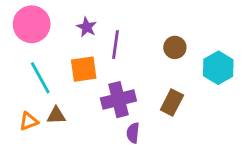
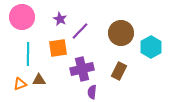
purple line: (116, 45) -> (80, 31), turned 36
brown circle: (175, 47) -> (121, 33), size x1.6
cyan line: (40, 78) -> (28, 54), turned 30

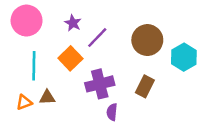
orange square: (58, 48) -> (70, 58), turned -36

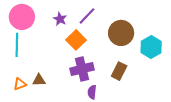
purple line: (97, 38) -> (87, 16), moved
orange square: (70, 58) -> (76, 40), moved
cyan line: (34, 66) -> (17, 45), moved

